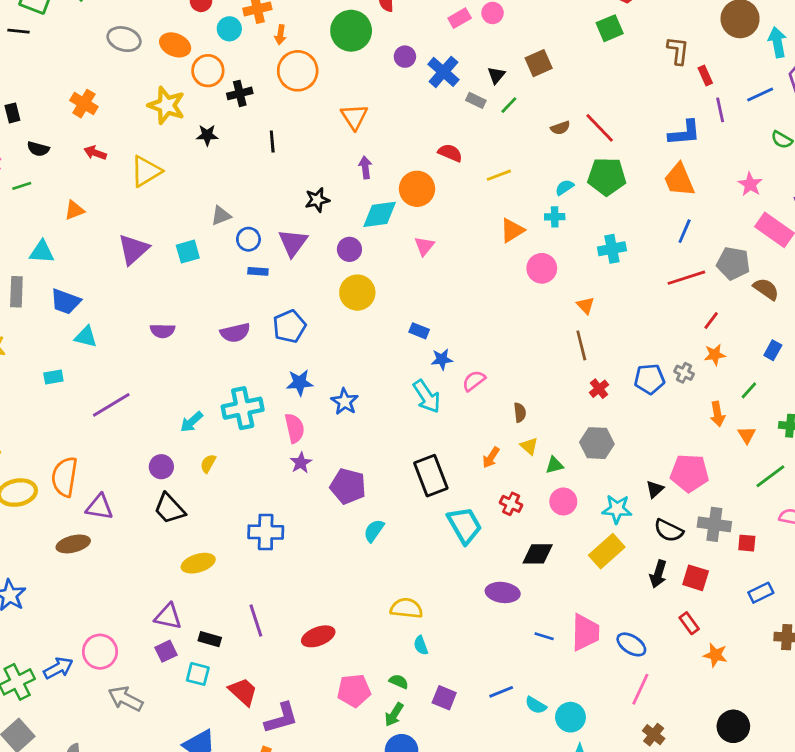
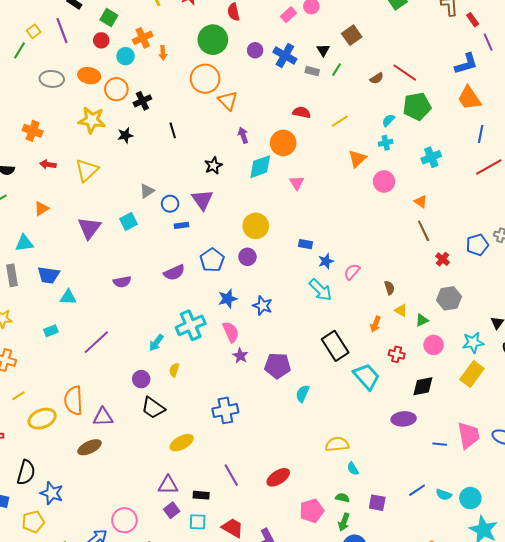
orange circle: (298, 71) -> (205, 79), moved
purple circle: (349, 249) -> (247, 257), moved

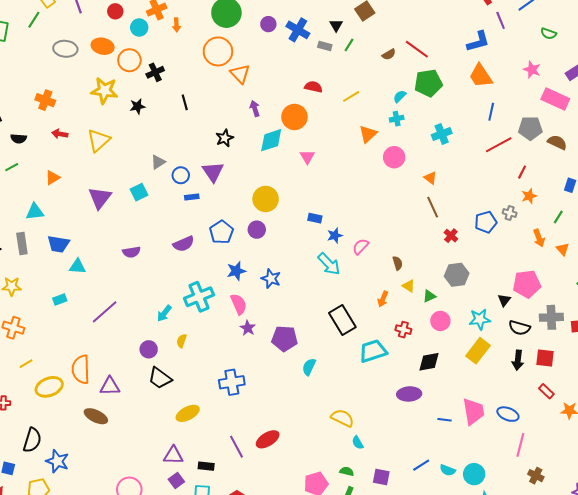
cyan trapezoid: (366, 376) -> (373, 351), turned -68
yellow semicircle: (337, 444) -> (342, 418), turned 30
brown ellipse: (90, 447) -> (96, 416), turned 50
red ellipse: (278, 477) -> (268, 439), moved

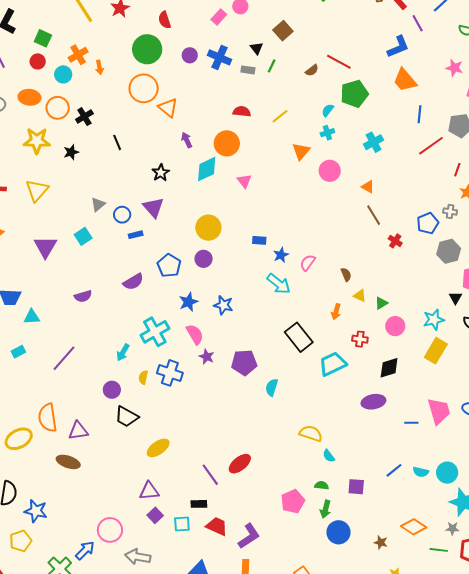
gray hexagon: (457, 275) -> (449, 251), moved
blue cross: (232, 382) -> (170, 373), moved, turned 35
black rectangle: (206, 466) -> (199, 504), moved

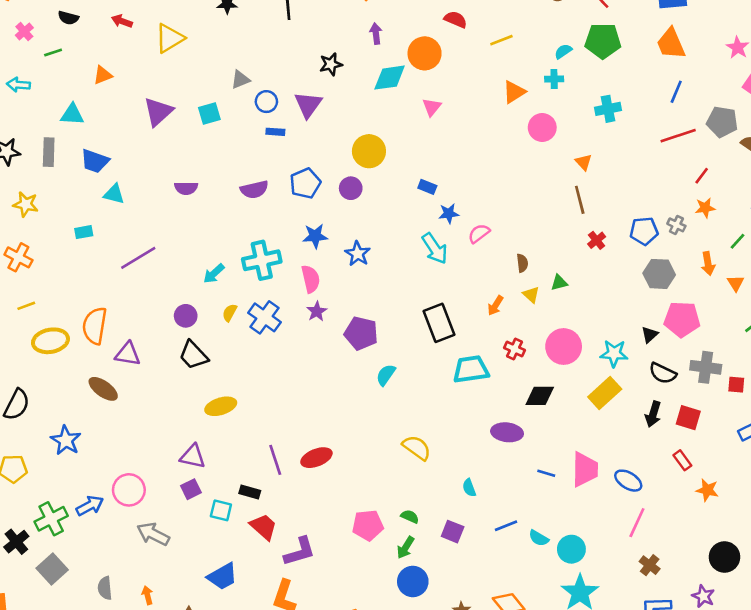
green triangle: (381, 303) -> (559, 283), moved
pink circle: (395, 326) -> (564, 347), size x1.4
cyan semicircle: (329, 456) -> (469, 488), moved
blue star: (36, 511) -> (66, 440), moved

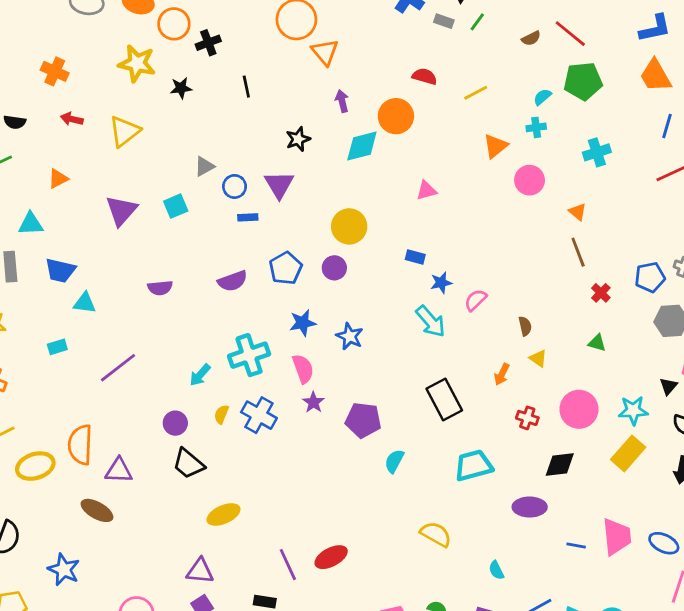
pink triangle: (432, 107) -> (426, 191), moved, turned 42
green triangle: (559, 283) -> (597, 343), moved, turned 36
cyan trapezoid: (471, 369) -> (473, 465), moved

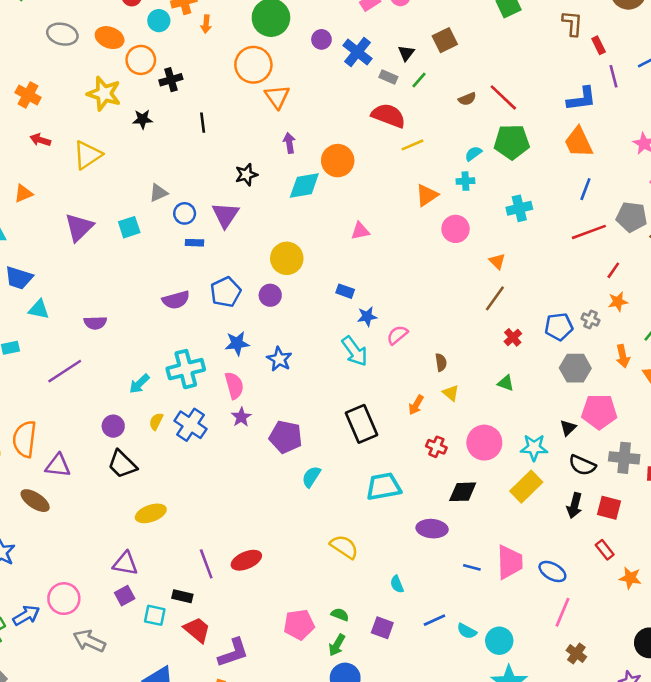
red semicircle: (425, 76) -> (388, 116), moved, size x1.5
brown line: (578, 252) -> (495, 298), turned 52
purple semicircle: (160, 288) -> (95, 323), moved

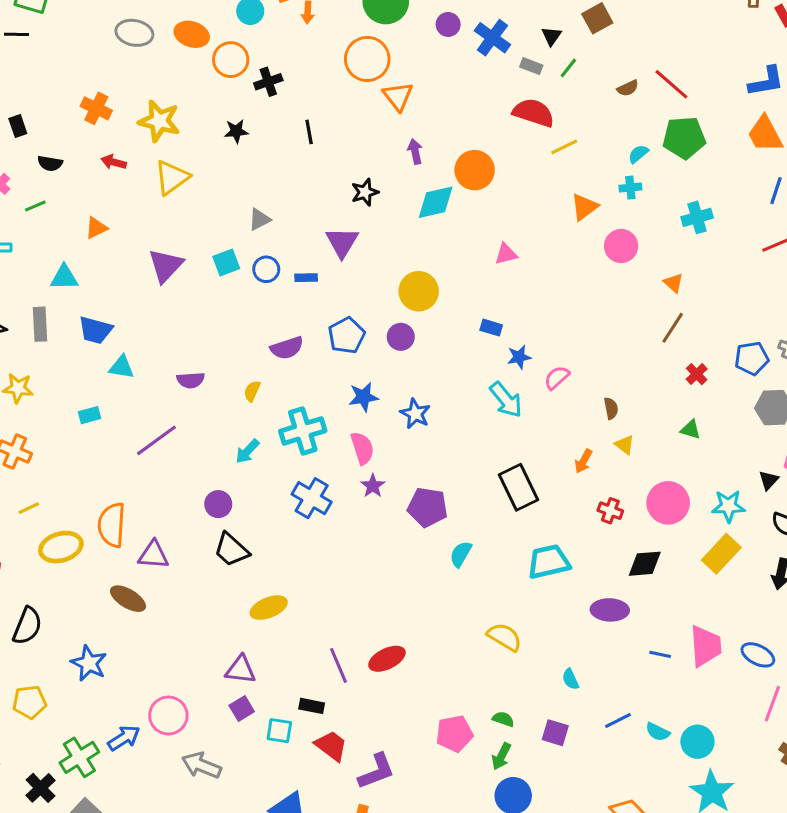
yellow star: (104, 94) -> (159, 121), moved
blue circle: (185, 213) -> (266, 269), moved
yellow semicircle: (156, 421) -> (252, 391), moved

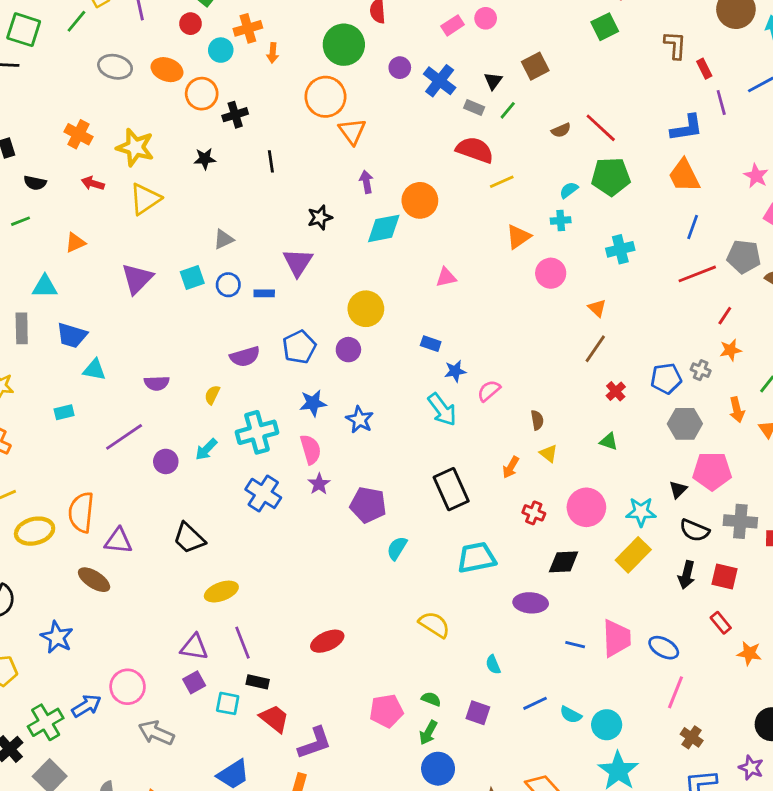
purple circle: (218, 504) -> (166, 461), moved
purple line: (339, 665) -> (243, 643), moved

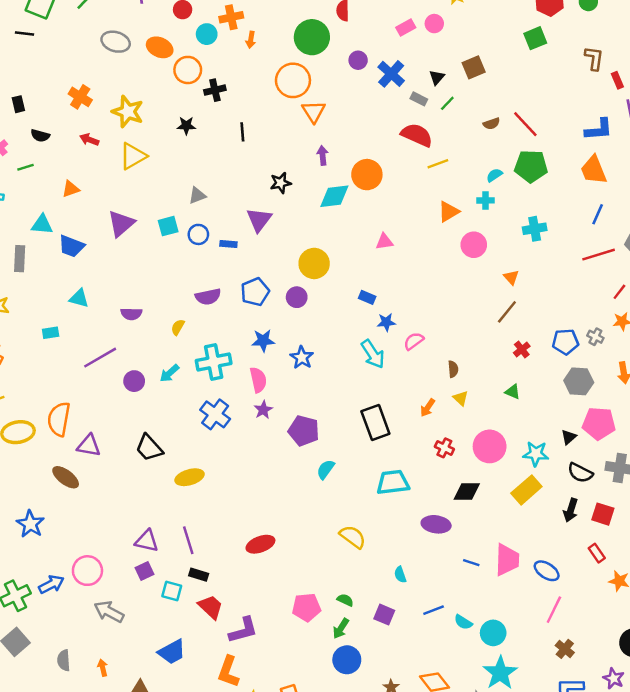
blue trapezoid: (72, 335) -> (71, 246), moved
yellow ellipse: (221, 592) -> (190, 477), moved

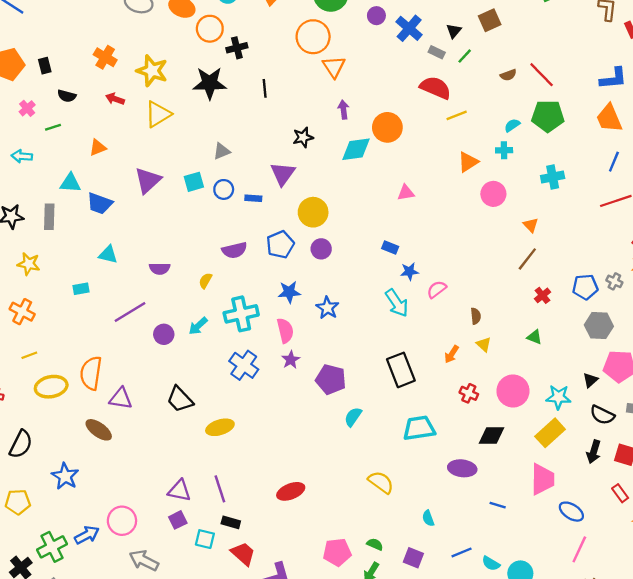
black star: (186, 126) -> (210, 83), size x1.8
yellow circle: (314, 263) -> (313, 212), moved
pink trapezoid: (507, 560) -> (543, 479), moved

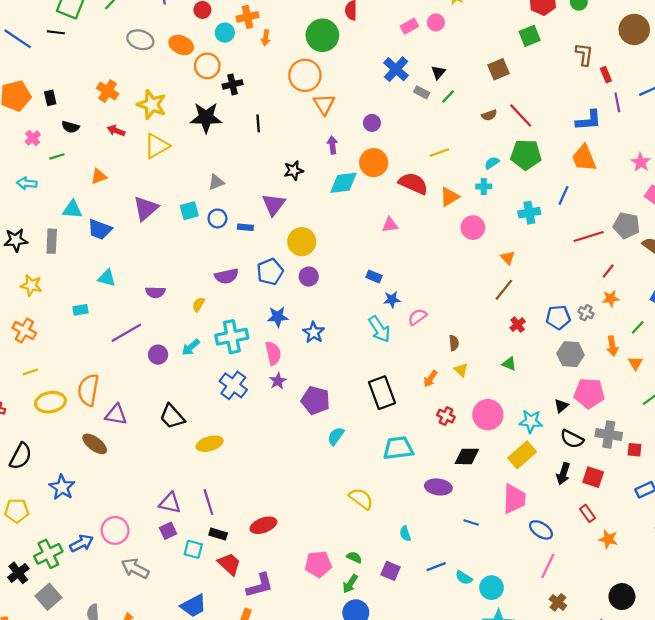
purple circle: (376, 16) -> (372, 123), moved
brown square: (490, 20) -> (499, 69), moved
red semicircle: (435, 88) -> (413, 183), moved
blue line: (614, 162) -> (563, 195), moved
red ellipse: (291, 491) -> (263, 525), moved

